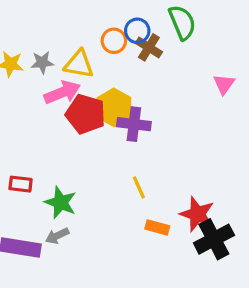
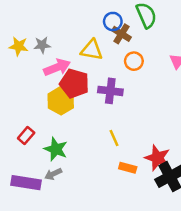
orange circle: (114, 41) -> (134, 61), moved
yellow triangle: (79, 64) -> (92, 50), moved
yellow hexagon: (114, 107) -> (61, 101), moved
red rectangle: (21, 184) -> (26, 136), turned -56

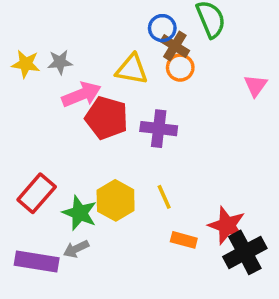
orange circle: (134, 61) -> (180, 68), moved
yellow hexagon: (61, 101) -> (116, 200), moved
red rectangle: (26, 136) -> (37, 193), size x1.5

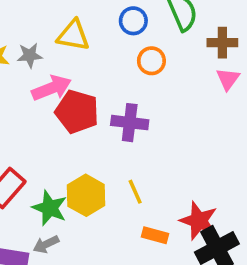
brown cross: (175, 46) -> (222, 43), moved, turned -32
yellow triangle: (132, 69) -> (73, 35), moved

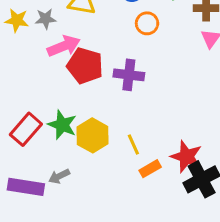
yellow line: (135, 192) -> (133, 144), moved
green star: (50, 208) -> (62, 125), moved
orange rectangle: (155, 235) -> (150, 169), turned -45

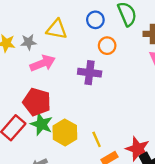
red pentagon: (85, 66) -> (37, 102), moved
purple cross: (129, 75) -> (90, 73), moved

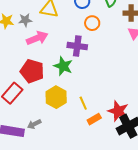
green star: (41, 124) -> (63, 66), moved

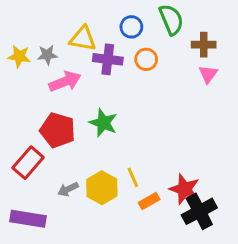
purple cross: (77, 46) -> (108, 59), moved
yellow hexagon: (56, 97) -> (102, 188), moved
gray arrow: (34, 124) -> (68, 189), moved

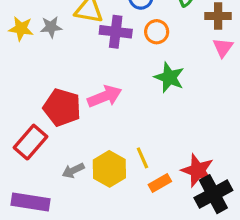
pink arrow: (65, 81) -> (105, 96), moved
green star: (103, 123) -> (169, 77), moved

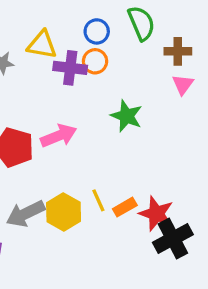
orange circle: (157, 32) -> (95, 61), moved
gray arrow: (73, 170) -> (25, 214), size x1.6
orange rectangle: (160, 183) -> (125, 207), moved

